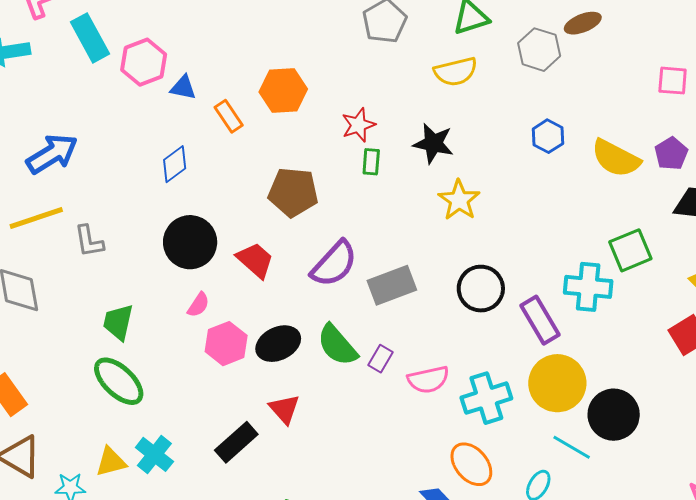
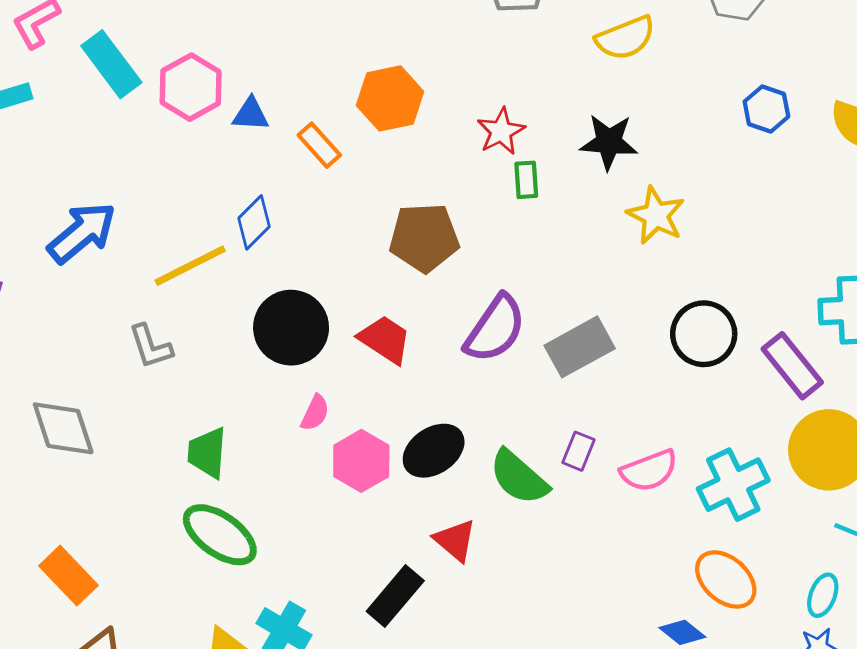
yellow line: (36, 218) -> (190, 266), moved
green semicircle: (337, 345) -> (519, 477), moved

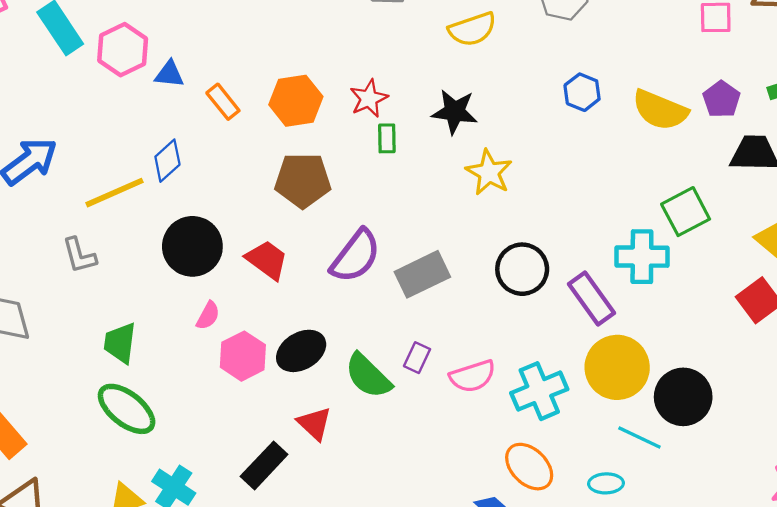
orange hexagon: (390, 98) -> (296, 101), moved
cyan ellipse: (823, 595) -> (606, 483), turned 64

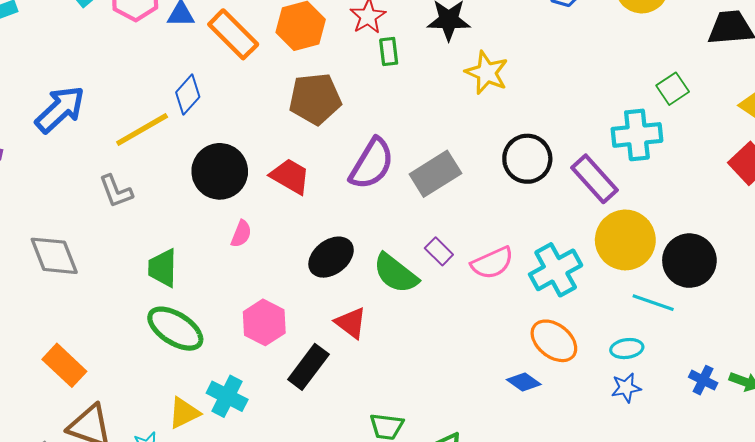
orange rectangle: (223, 102) -> (233, 34), size x1.5
green square: (686, 212) -> (673, 89), size x0.7
pink hexagon: (243, 356) -> (264, 322), moved
purple rectangle: (417, 358) -> (439, 251), turned -64

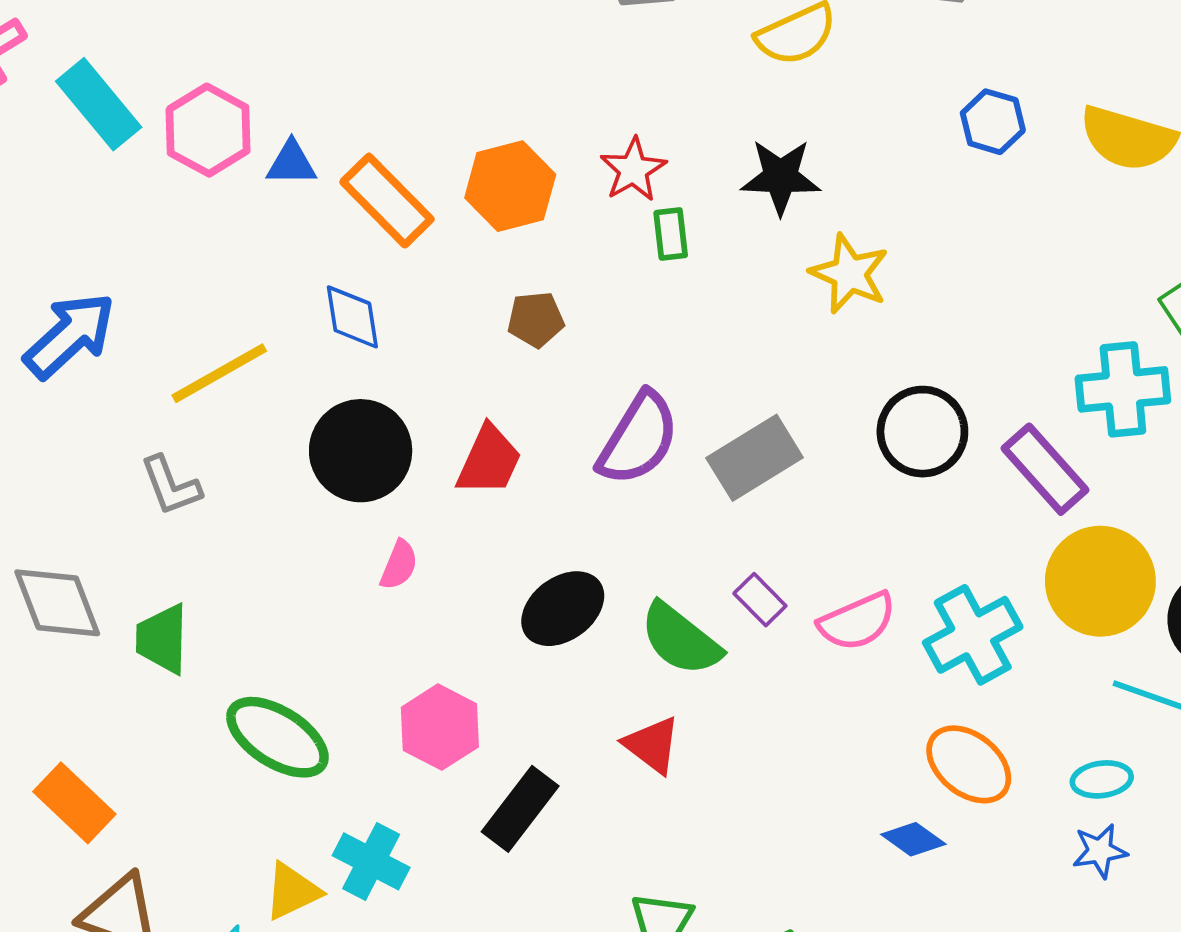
blue diamond: (188, 95) -> (352, 317), moved, turned -51
brown pentagon: (315, 99) -> (536, 319), size x0.6
red trapezoid: (290, 176) -> (489, 460), turned 84
green trapezoid: (163, 268) -> (162, 639), moved
red triangle: (351, 323) -> (652, 745), moved

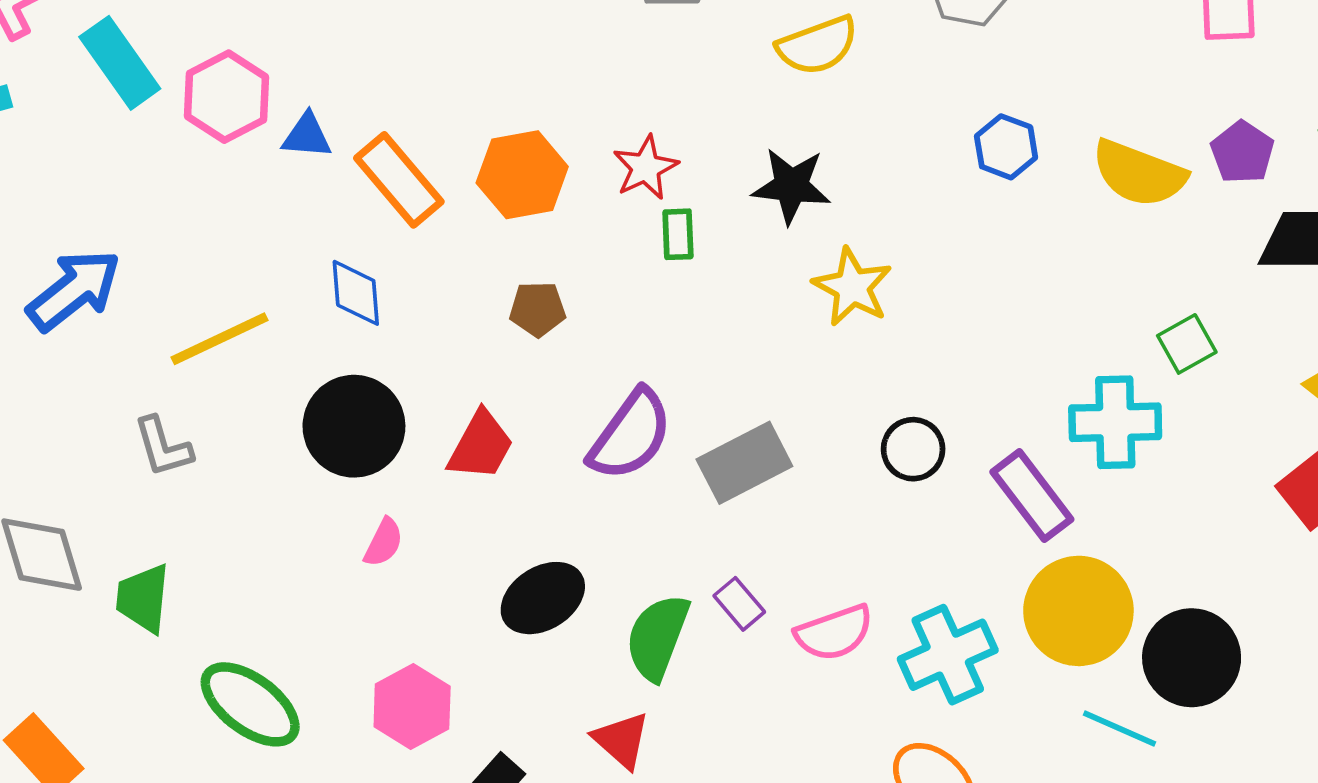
black circle: (922, 432) -> (913, 449), size x0.7
green semicircle: (680, 639) -> (657, 637), turned 68

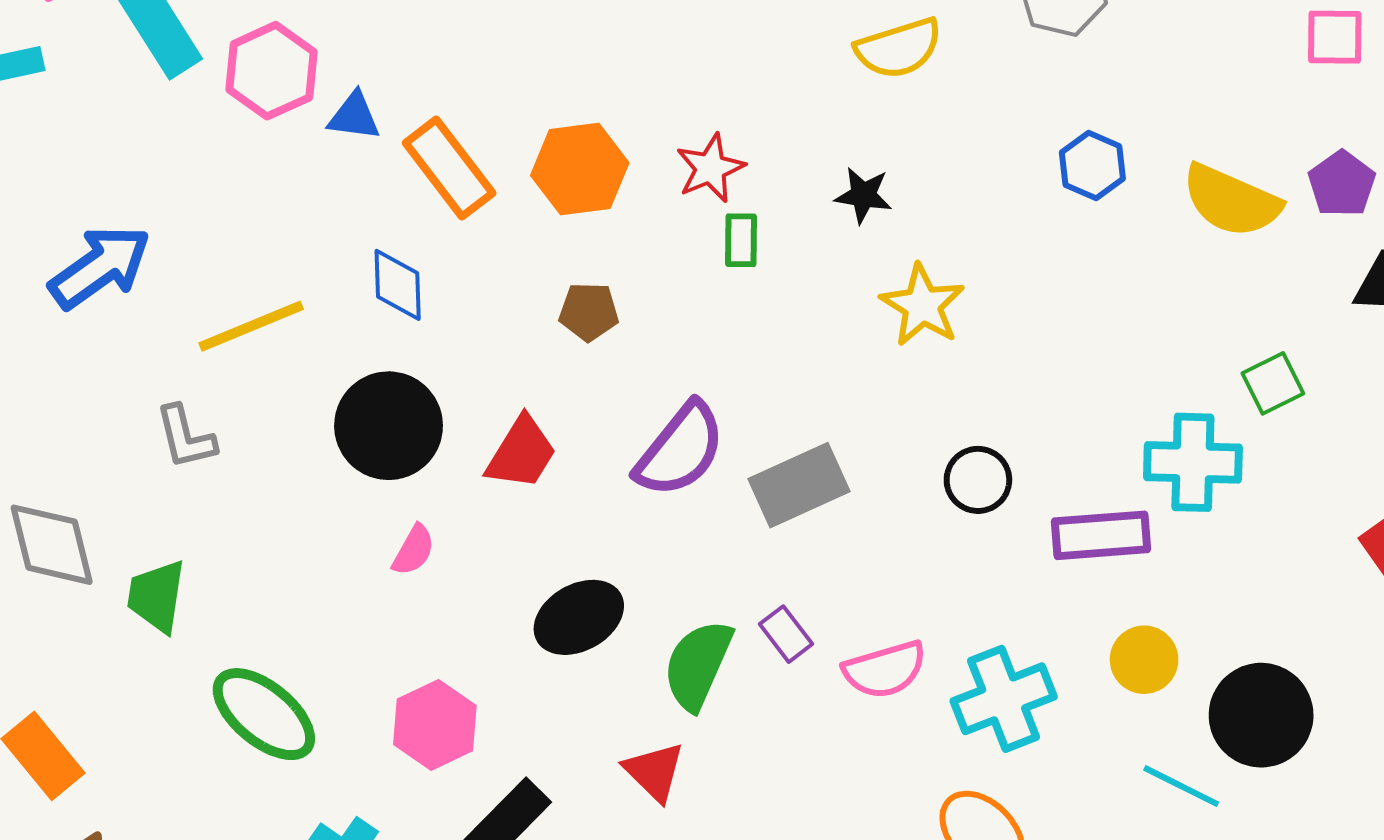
black star: (791, 186) -> (863, 195), size x0.7
purple rectangle: (1032, 496) -> (1101, 535), turned -60
yellow circle: (1078, 611) -> (1144, 660), size x0.6

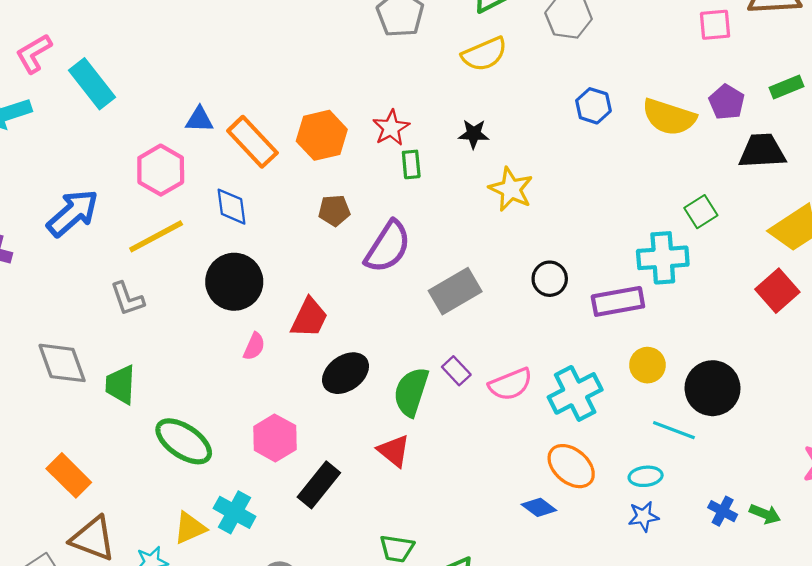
pink hexagon: (271, 71) -> (161, 170), moved
purple semicircle: (680, 450) -> (388, 247), moved
red trapezoid: (521, 453) -> (309, 318), moved

